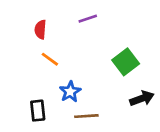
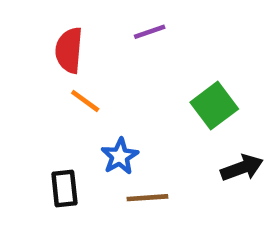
red semicircle: (40, 29) -> (69, 50), size x1.4

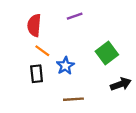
blue star: (120, 156) -> (65, 66), moved
black rectangle: (64, 189) -> (37, 74), moved

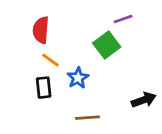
purple line: (75, 16) -> (123, 19), moved
green square: (107, 53) -> (107, 45), moved

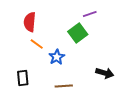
black rectangle: (44, 88) -> (23, 78), moved
black arrow: (144, 100) -> (105, 73), turned 36

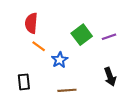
purple line: (90, 14) -> (109, 37), moved
black arrow: (105, 73) -> (110, 77), turned 54

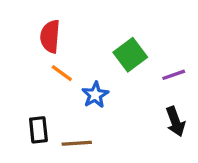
purple line: (109, 37) -> (174, 75), moved
brown line: (67, 90) -> (77, 143), moved

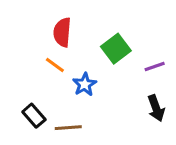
red semicircle: (50, 36) -> (62, 32), moved
black rectangle: (38, 130) -> (34, 116), turned -35

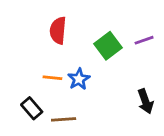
orange line: (55, 65) -> (52, 78), moved, turned -30
purple line: (155, 67) -> (144, 40), moved

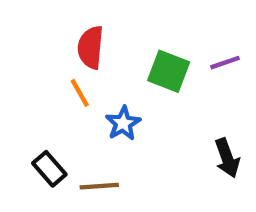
green square: (108, 46) -> (169, 71), turned -32
orange line: (52, 78) -> (80, 93), moved, turned 54

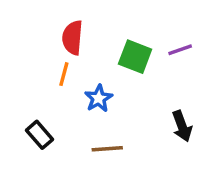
orange line: (80, 93) -> (64, 74), turned 45
brown line: (99, 186) -> (107, 149), moved

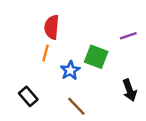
green square: (135, 57) -> (96, 57), moved
brown line: (107, 149) -> (76, 106), turned 50

